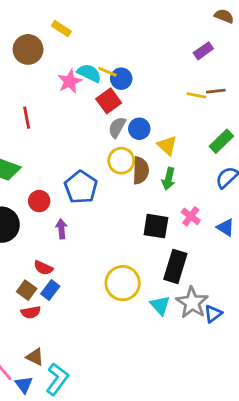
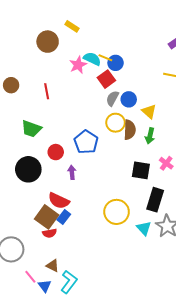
red semicircle: (43, 268) -> (59, 201), size x1.5
brown square: (27, 290) -> (47, 217), size x1.6

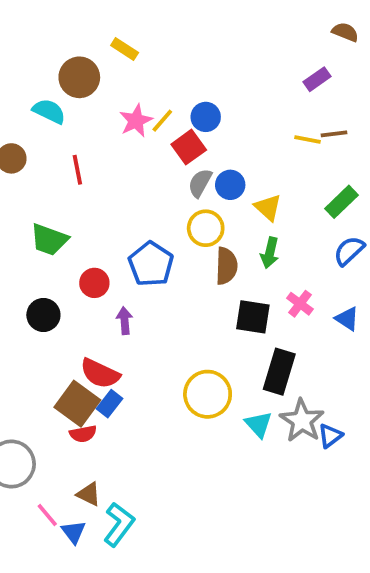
yellow line: (105, 58) -> (162, 121), moved, turned -72
cyan semicircle: (92, 59) -> (49, 111), moved
brown semicircle: (130, 130) -> (226, 266), moved
black circle: (28, 169) -> (43, 315), size x0.7

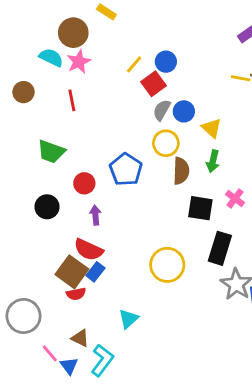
pink star: (136, 121) -> (79, 62), moved
purple arrow: (125, 321) -> (95, 215), moved
cyan triangle: (258, 424) -> (129, 319), moved, turned 30

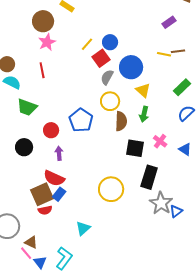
cyan semicircle: (51, 58) -> (12, 82), moved
blue circle: (184, 111) -> (131, 67), moved, size x1.5
brown square: (72, 272) -> (42, 194), turned 30
brown triangle: (80, 338) -> (31, 242), moved

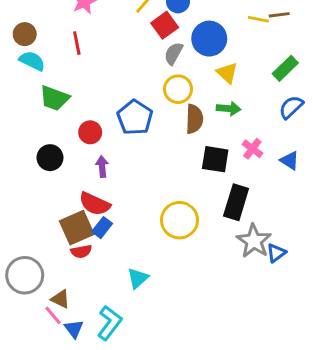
green arrow: (144, 114) -> (229, 109), turned -98

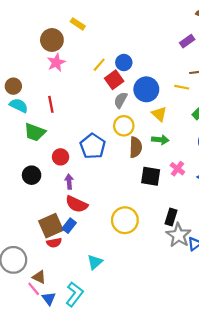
yellow line: (258, 19) -> (182, 87), moved
red line: (77, 43) -> (51, 104), moved
black rectangle: (236, 202) -> (171, 217), moved, size x0.7
red semicircle: (95, 204) -> (77, 204), moved

